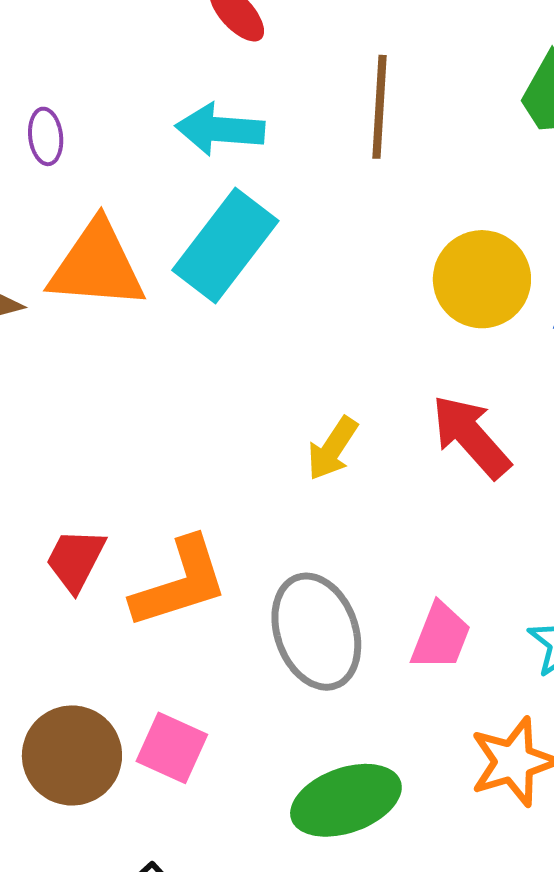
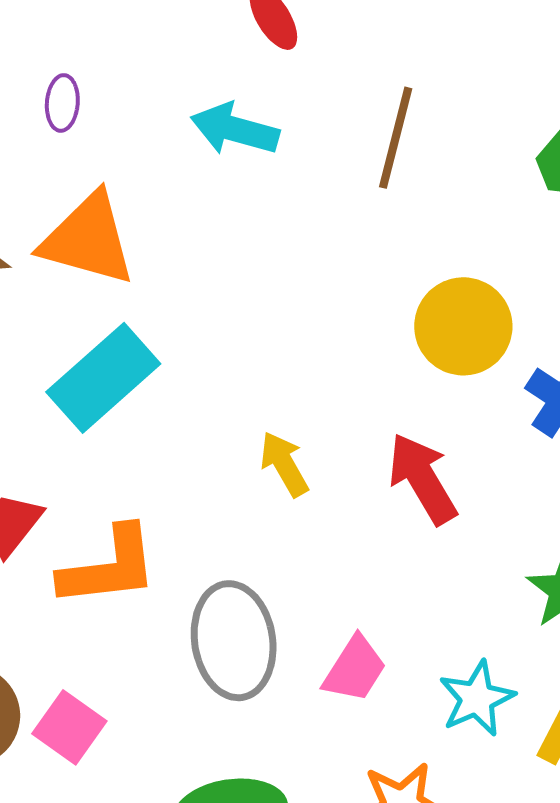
cyan rectangle: (225, 245) -> (103, 378), moved
yellow arrow: (332, 449) -> (284, 464), turned 106

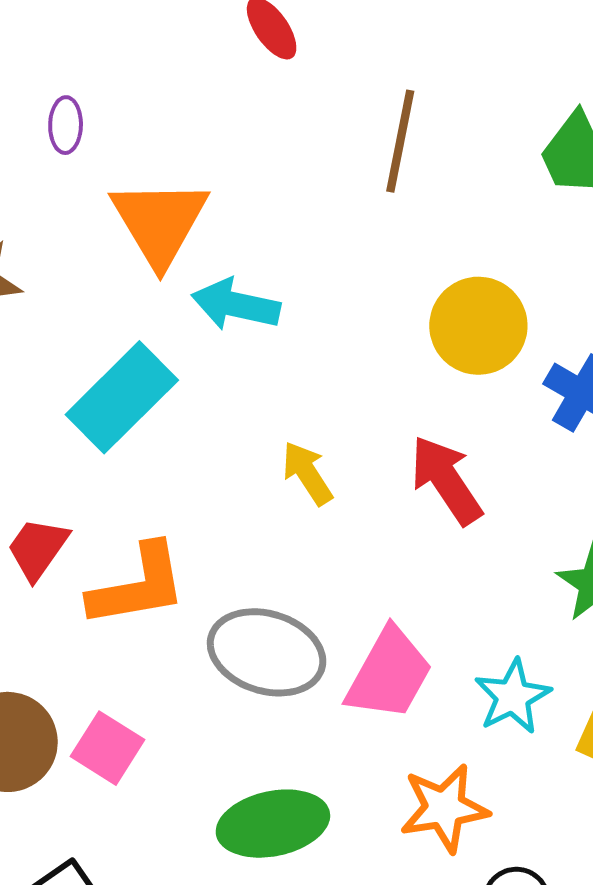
cyan arrow: (235, 129) -> (236, 305), moved
orange triangle: (88, 239) -> (160, 222), moved, turned 47
gray ellipse: (234, 641) -> (267, 652), turned -61
pink trapezoid: (355, 669) -> (389, 674), size x1.4

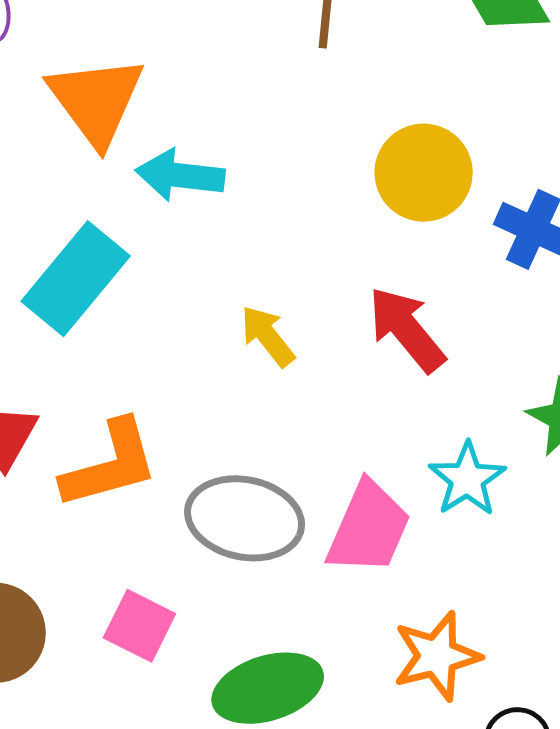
cyan star: (513, 697) -> (467, 479), moved
pink square: (107, 748) -> (139, 626), moved

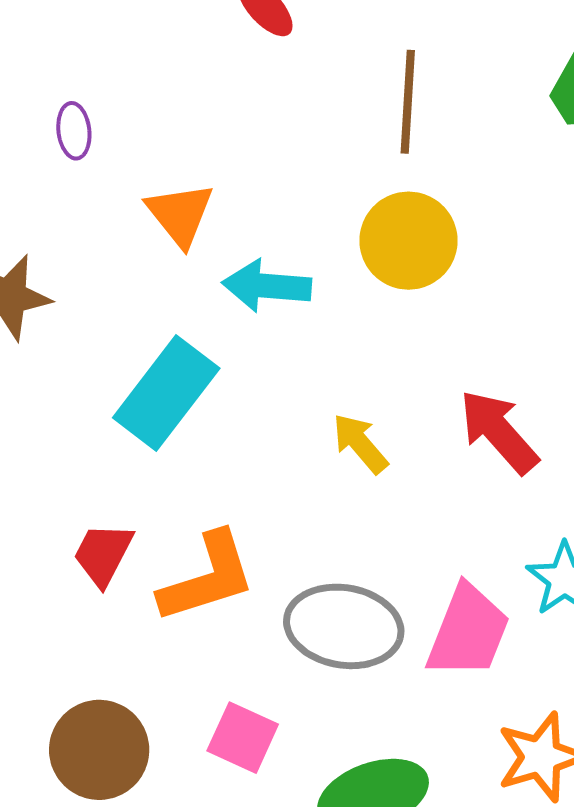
orange triangle: (96, 101) -> (180, 214), size x0.7
yellow circle: (424, 173) -> (408, 241), moved

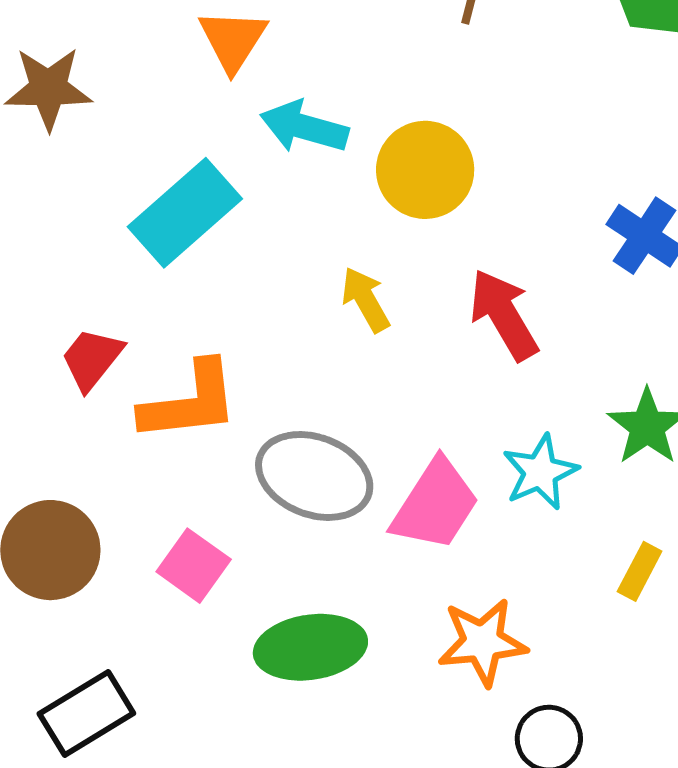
yellow circle: (408, 241) -> (425, 170), moved

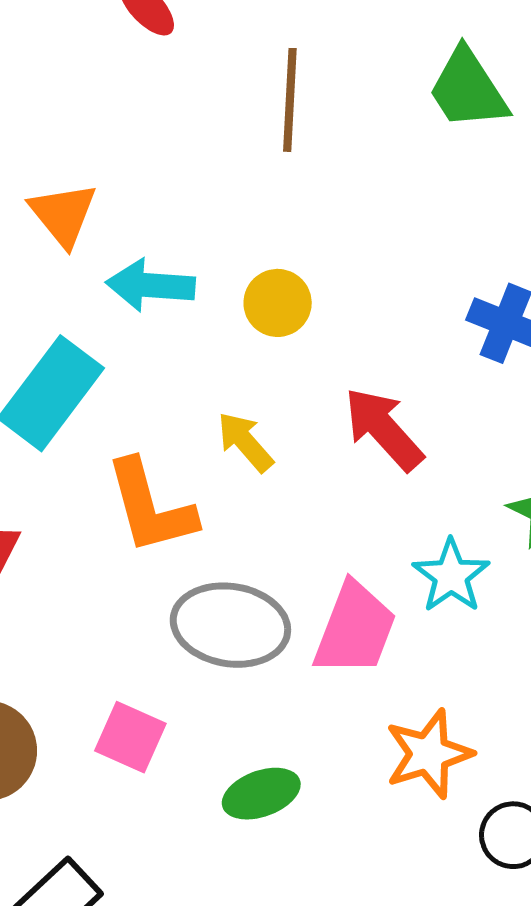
yellow circle: (425, 170) -> (278, 303), size x0.7
orange L-shape: (190, 402) -> (150, 507), moved, turned 93
green ellipse: (310, 647) -> (261, 794), size x0.7

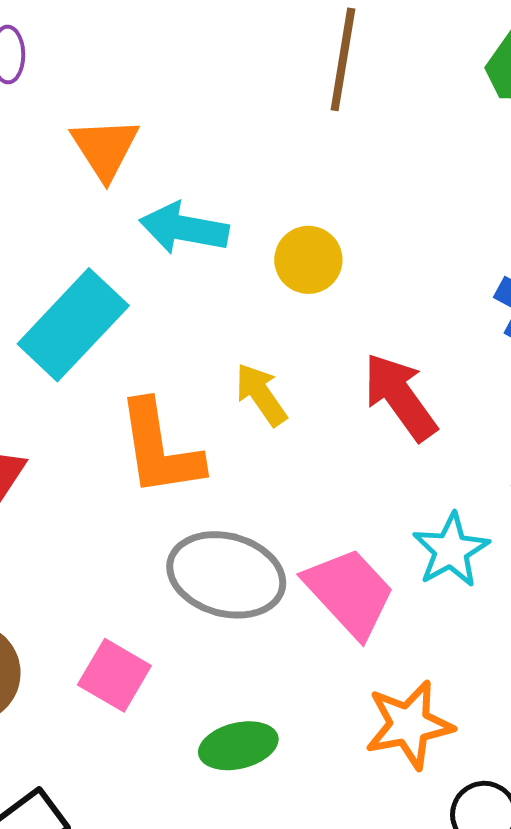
pink trapezoid: (355, 629) -> (349, 592), turned -70

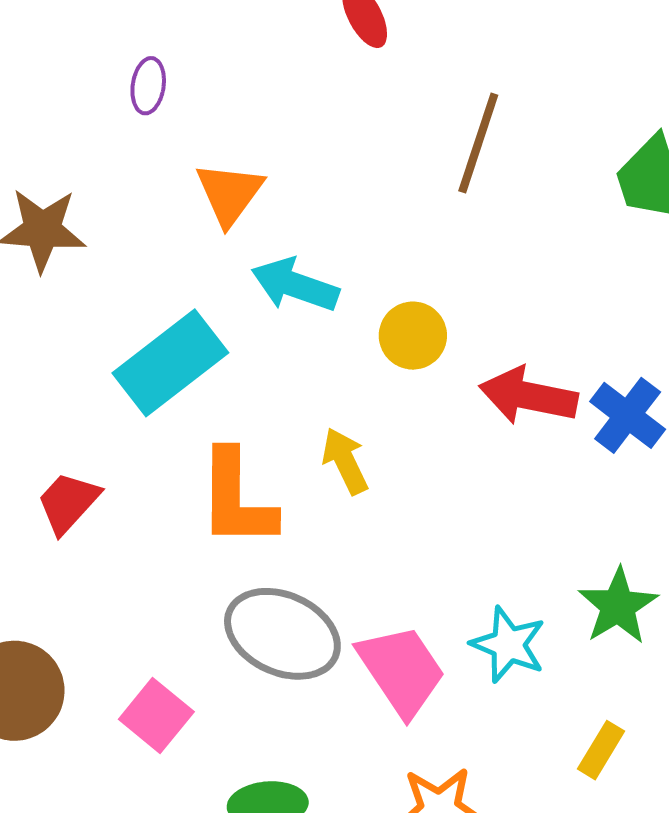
red arrow: (400, 397) -> (528, 396), moved, turned -52
cyan star: (451, 550) -> (508, 645), turned -30

